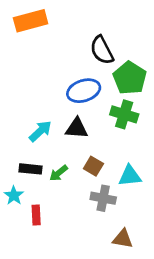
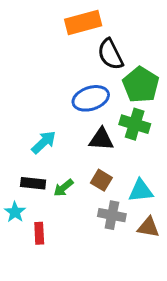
orange rectangle: (31, 21) -> (83, 23), moved
black triangle: (77, 128) -> (101, 139), moved
brown triangle: (123, 239) -> (148, 227), moved

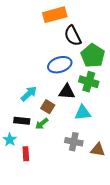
brown square: (101, 180) -> (48, 107), moved
cyan triangle: (141, 191) -> (83, 113), moved

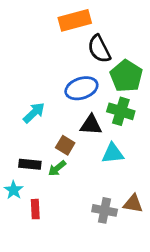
cyan arrow: (29, 94) -> (34, 113), moved
gray cross: (74, 142) -> (105, 210), moved

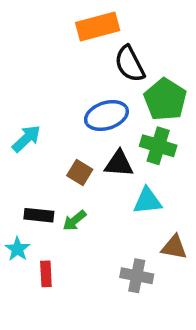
cyan arrow: (34, 113) -> (26, 139), moved
brown square: (65, 145) -> (80, 172), moved
brown triangle: (133, 204) -> (174, 247), moved

